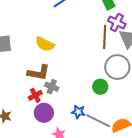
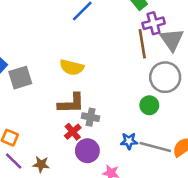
purple cross: (117, 22) -> (154, 23), turned -30

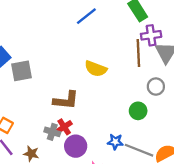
yellow semicircle: (72, 67) -> (96, 69), moved
gray circle: (165, 77) -> (156, 87), size x0.6
gray cross: (91, 117) -> (52, 132), moved

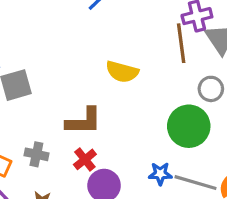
green circle: (138, 111) -> (189, 126), size x1.6
gray cross: (52, 132) -> (36, 154), moved

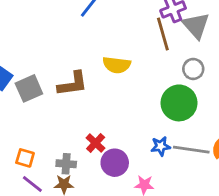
brown L-shape: (84, 121) -> (73, 84), moved
gray cross: (36, 154) -> (66, 164), moved

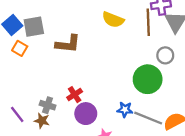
yellow semicircle: (117, 65) -> (113, 20), moved
gray square: (29, 88) -> (34, 27), moved
orange square: (25, 158) -> (20, 48), moved

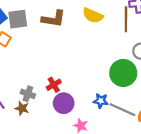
brown L-shape: (68, 44) -> (53, 19), moved

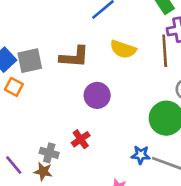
purple circle: (64, 103) -> (97, 95), moved

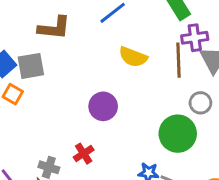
brown L-shape: (74, 57) -> (54, 28), moved

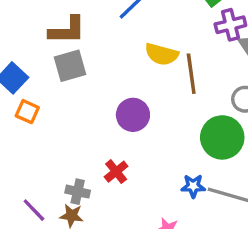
brown line: (178, 60) -> (191, 74), moved
gray square: (31, 66) -> (70, 66), moved

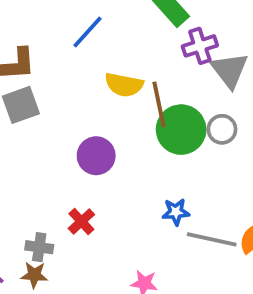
green circle: (222, 137) -> (181, 130), moved
blue star: (193, 186) -> (176, 212), moved

